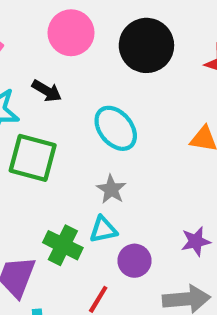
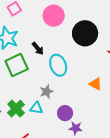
black arrow: (47, 91) -> (38, 48), moved
green square: (33, 158) -> (17, 65), turned 30
purple circle: (134, 261) -> (65, 113), moved

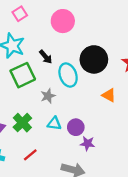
black circle: (85, 33) -> (94, 59), moved
gray star: (46, 92) -> (48, 96), moved
cyan triangle: (36, 108) -> (54, 124), moved

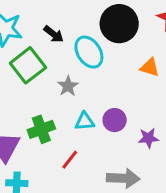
green cross: (22, 123) -> (41, 129), turned 36
purple star: (87, 144) -> (148, 138), moved
red line: (30, 155) -> (70, 160), moved

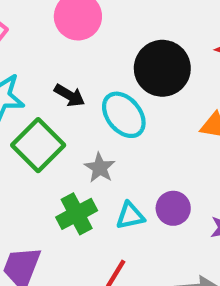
green cross: (41, 129) -> (77, 214), moved

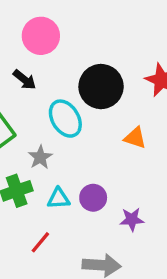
black arrow: (69, 95) -> (25, 80), moved

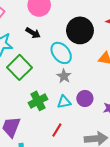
gray star: (40, 157) -> (64, 76), moved

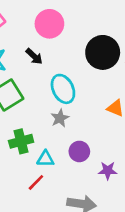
black circle: (80, 30) -> (103, 52), moved
cyan triangle: (64, 102) -> (45, 159), moved

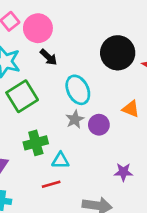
pink circle: (49, 24) -> (38, 28), moved
purple circle: (79, 151) -> (99, 125), moved
red line: (36, 182) -> (51, 184), turned 30

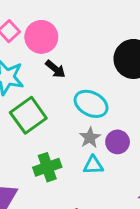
cyan ellipse: (78, 90) -> (91, 104), turned -32
cyan triangle: (60, 160) -> (93, 165), moved

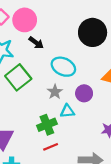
gray star: (90, 138) -> (55, 92), moved
green cross: (47, 167) -> (47, 125), moved

